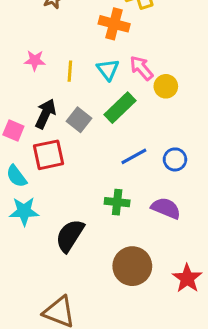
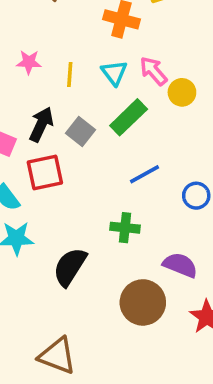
blue circle: (175, 159) -> (196, 196), moved
purple semicircle: (166, 208) -> (180, 265), moved

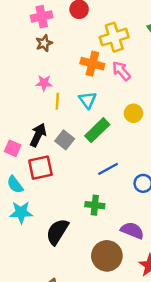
pink star: (29, 62) -> (44, 83), moved
pink arrow: (153, 71) -> (121, 71), moved

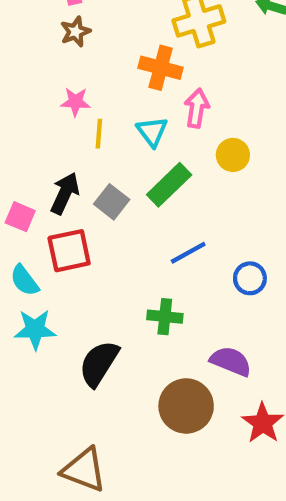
pink arrow: (121, 71) -> (197, 108), moved, turned 50

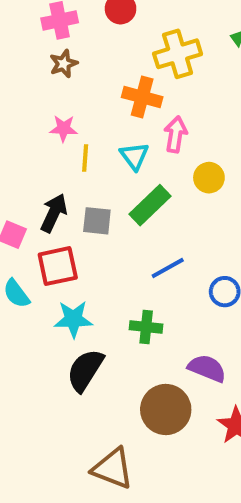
gray square: (112, 202) -> (97, 221), turned -32
cyan star: (35, 329) -> (73, 319), moved
brown triangle: (84, 470) -> (113, 468), moved

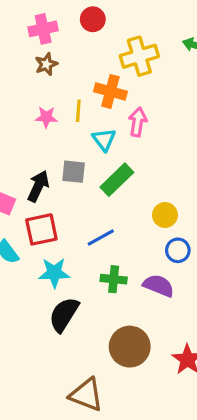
yellow line: (85, 158) -> (78, 111), moved
yellow circle: (209, 178) -> (165, 215), moved
gray square: (97, 221) -> (74, 172), moved
blue line: (168, 268) -> (101, 237), moved
purple semicircle: (207, 368) -> (159, 286), moved

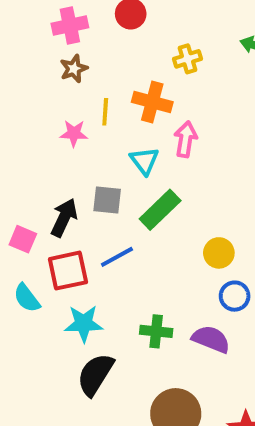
yellow cross: (139, 56) -> (188, 59), size x0.6
yellow line: (78, 111) -> (105, 112), moved
blue line: (101, 237) -> (117, 257), moved

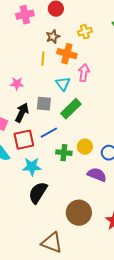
brown star: (74, 69) -> (53, 37), moved
pink star: (74, 133) -> (17, 84), moved
yellow circle: (219, 253) -> (85, 147), moved
green cross: (156, 331) -> (64, 153), moved

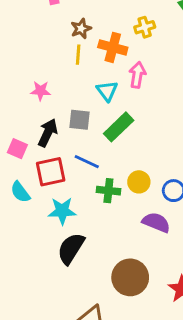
yellow cross: (85, 32) -> (145, 27), moved
brown star: (53, 37) -> (81, 29), moved
blue line: (49, 133) -> (87, 162), turned 54

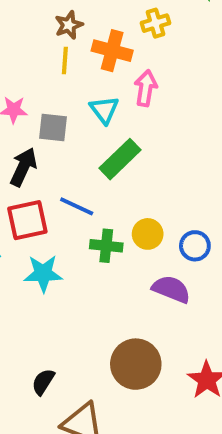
gray square: (80, 120) -> (53, 128), moved
black semicircle: (71, 248) -> (43, 382), moved, size x0.6

